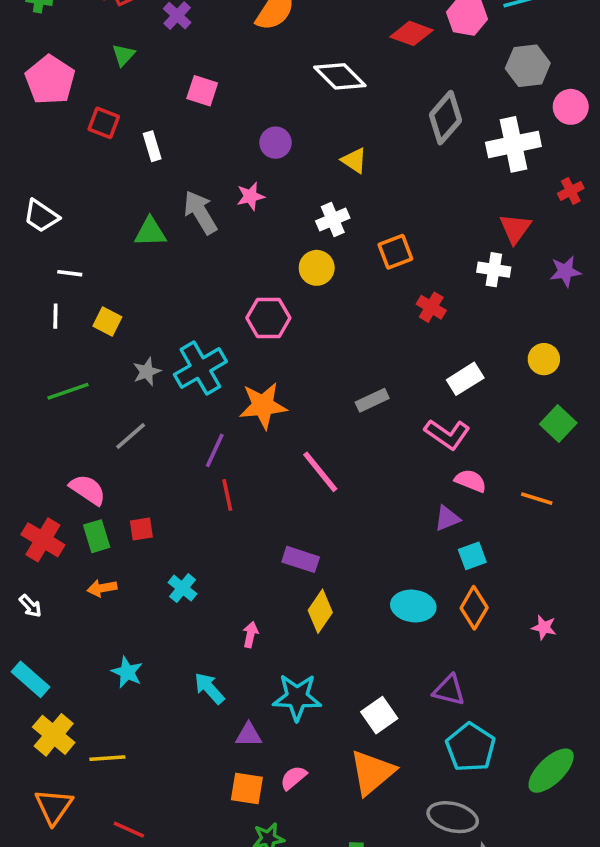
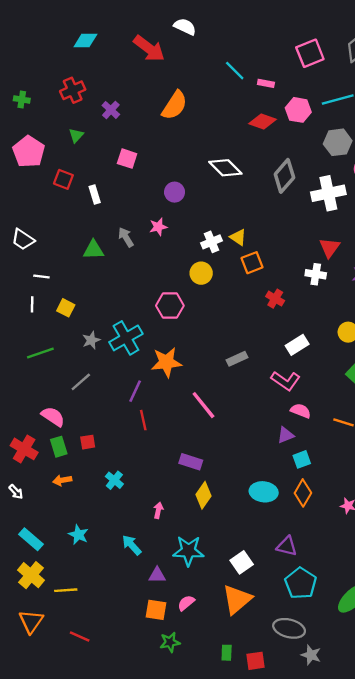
white diamond: (340, 76) -> (225, 168), moved
yellow triangle: (354, 161) -> (238, 237), moved
gray arrow: (200, 212) -> (126, 237), size x0.7
cyan rectangle: (30, 679) -> (31, 539), moved

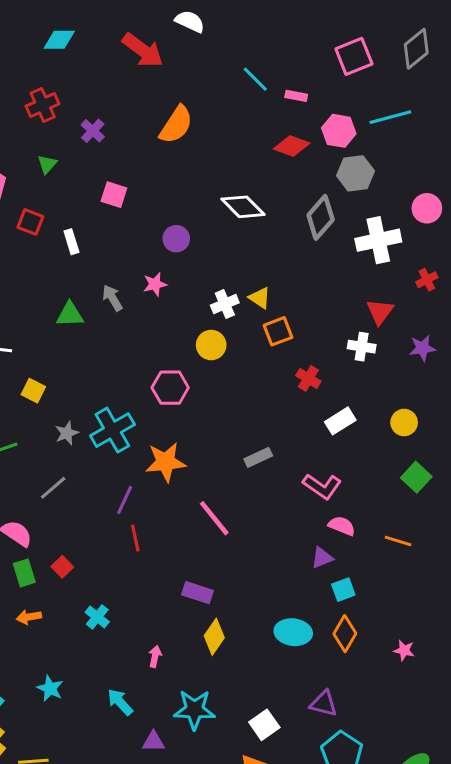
gray hexagon: (338, 142) -> (355, 173), moved
white rectangle: (297, 345) -> (340, 421), moved
red square: (88, 442) -> (62, 567), turned -35

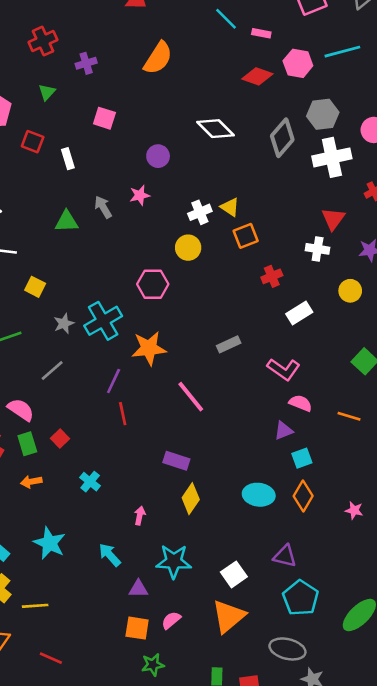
purple cross: (93, 131) -> (86, 63), turned 30
gray hexagon: (355, 173) -> (323, 114), moved
red cross: (308, 378) -> (272, 276), turned 36
yellow circle: (404, 423) -> (350, 291), moved
cyan star: (50, 688) -> (50, 543), size x1.4

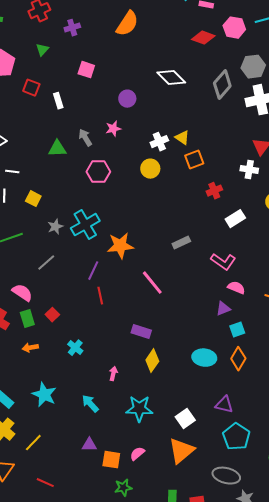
pink hexagon: (153, 284) -> (98, 172), moved
purple triangle: (138, 589) -> (89, 445), moved
yellow line: (35, 606) -> (33, 443), turned -42

